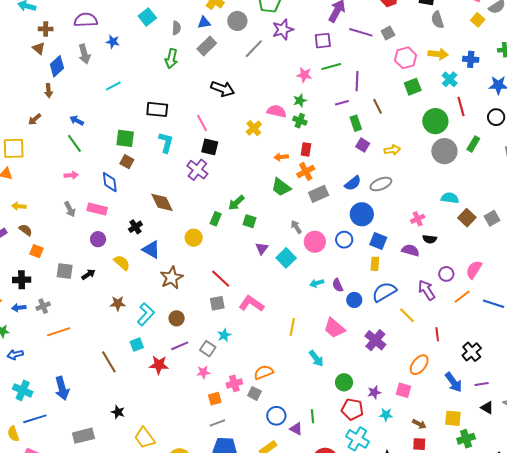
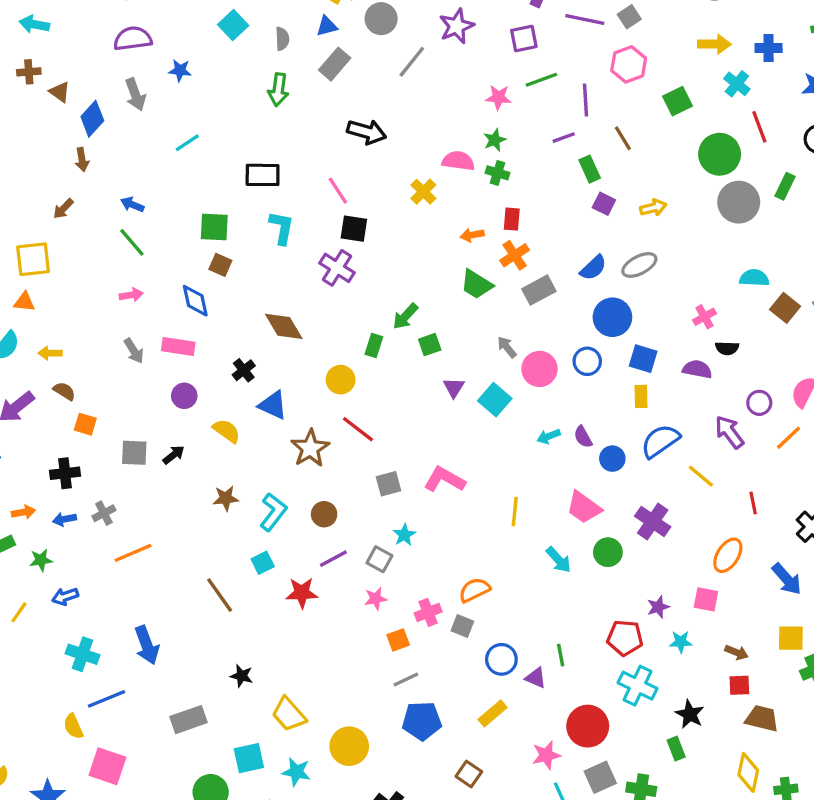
brown cross: (46, 29) -> (29, 72), moved
pink hexagon: (406, 58) -> (629, 64), moved
green square: (250, 221) -> (430, 345), turned -32
red line: (221, 279) -> (358, 429), moved
green circle: (344, 382) -> (608, 552), moved

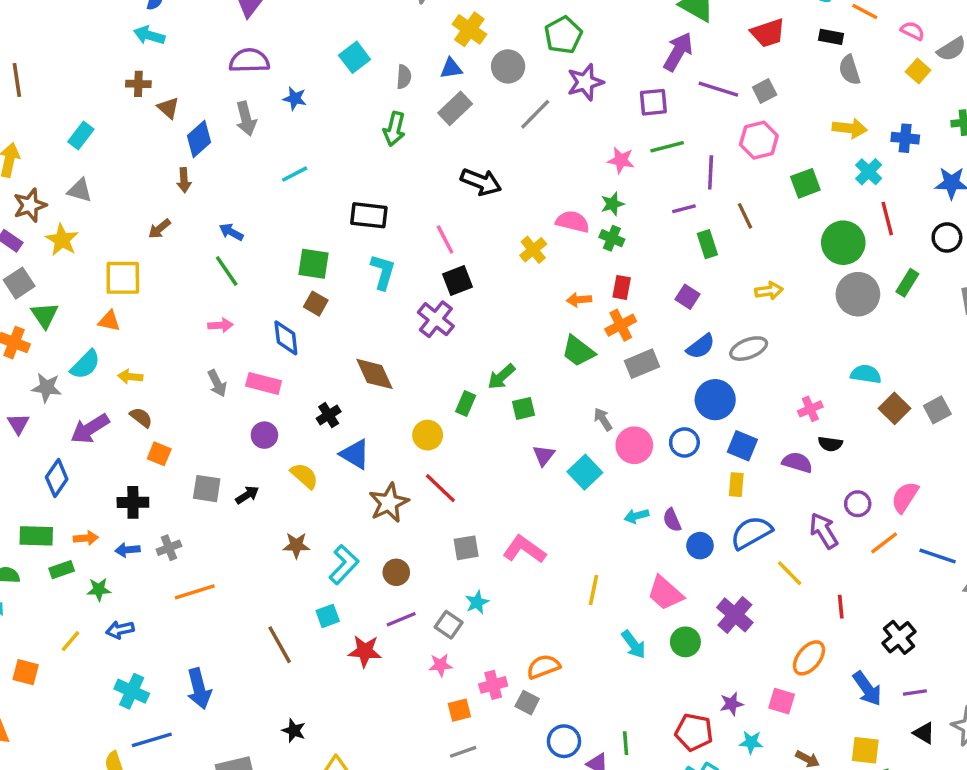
purple square: (604, 204) -> (688, 297), moved
black square: (354, 229) -> (458, 281), turned -36

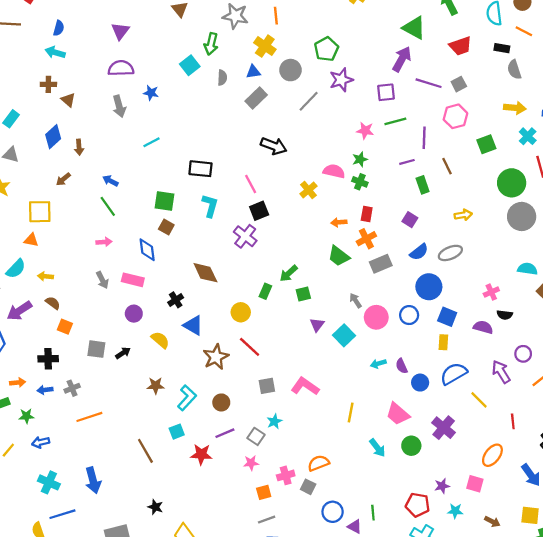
green arrow: (394, 129) -> (211, 44), moved
blue diamond: (199, 139) -> (53, 137), moved

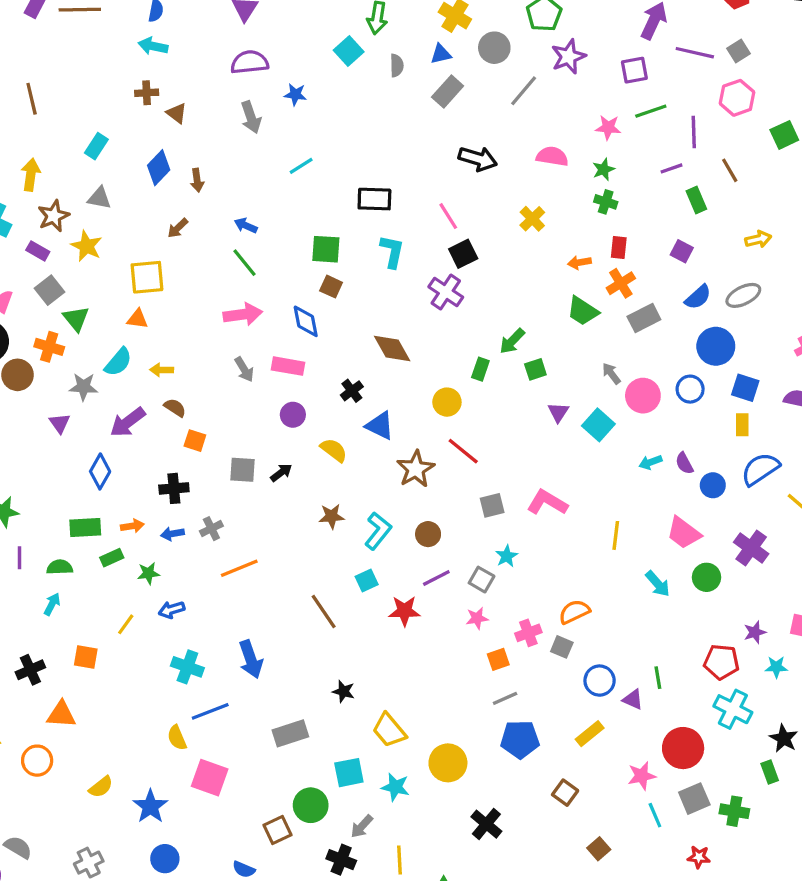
pink semicircle: (334, 171) -> (552, 156), moved
pink arrow: (104, 242) -> (243, 314), size x1.6

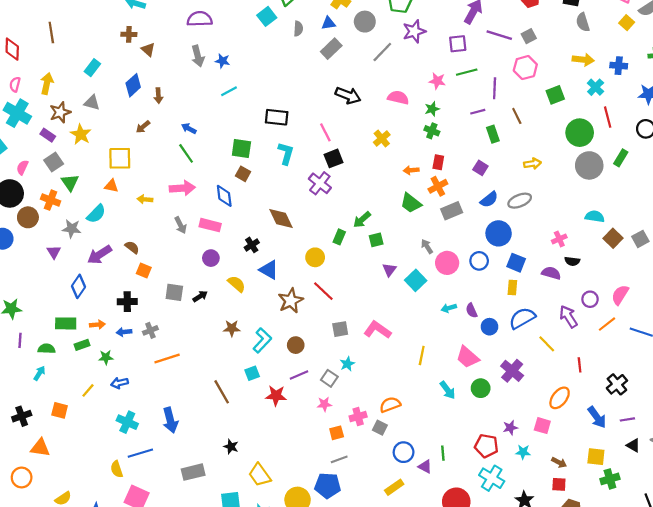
blue star: (295, 94) -> (222, 61), moved
yellow arrow: (162, 370) -> (145, 199), moved
blue pentagon: (520, 739) -> (328, 486), moved

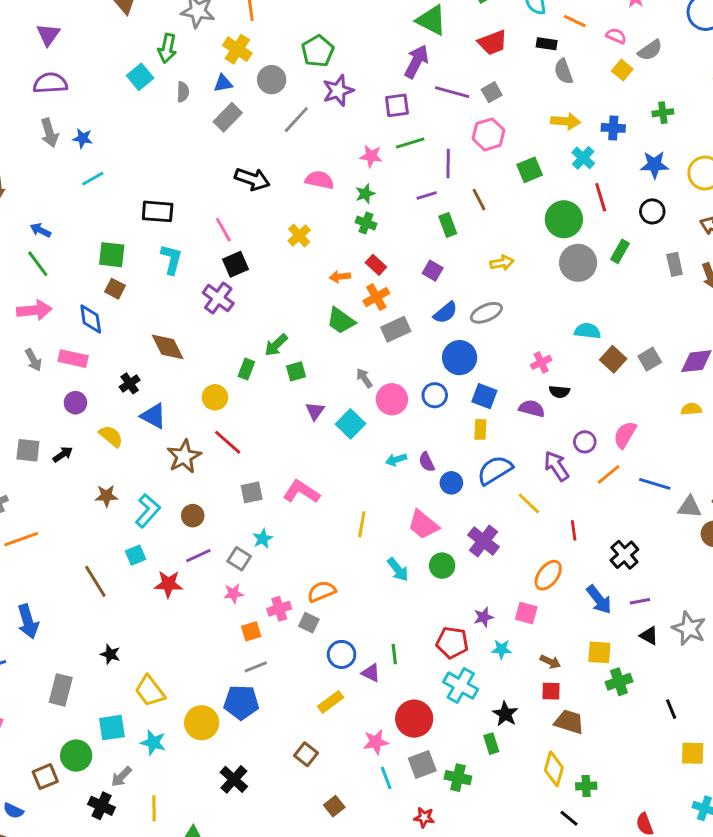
red rectangle: (438, 162) -> (376, 265), turned -56
gray rectangle: (193, 472) -> (61, 690), turned -60

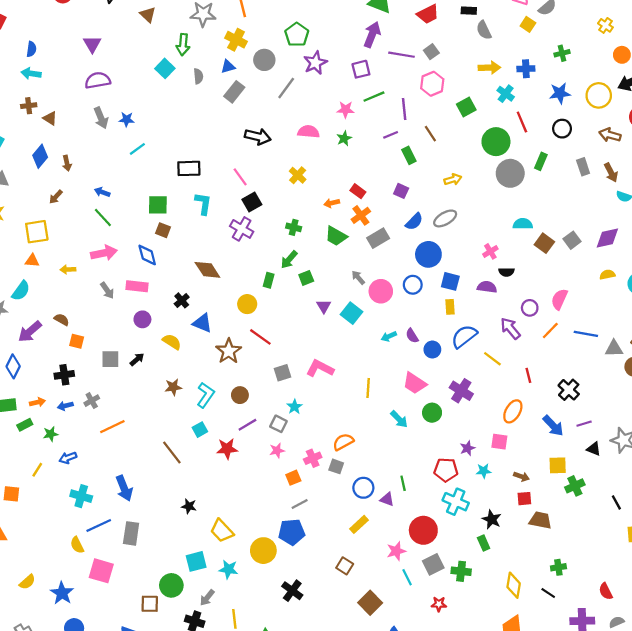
green cross: (366, 223) -> (294, 227), moved
gray rectangle: (61, 690) -> (131, 533), moved
yellow diamond: (554, 769) -> (514, 585), moved
brown square: (45, 777) -> (150, 604), turned 30
brown square: (334, 806) -> (370, 603), size x1.5

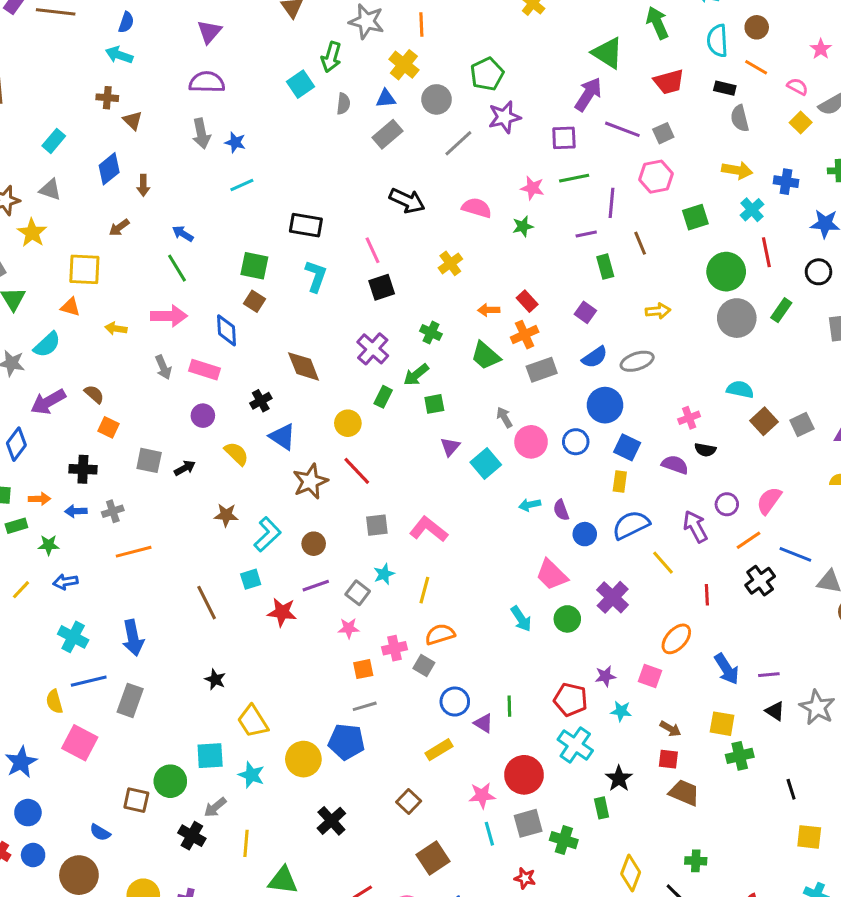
purple cross: (242, 229) -> (373, 349), moved
yellow line: (368, 388) -> (424, 590), moved
black cross: (569, 390) -> (760, 581), moved

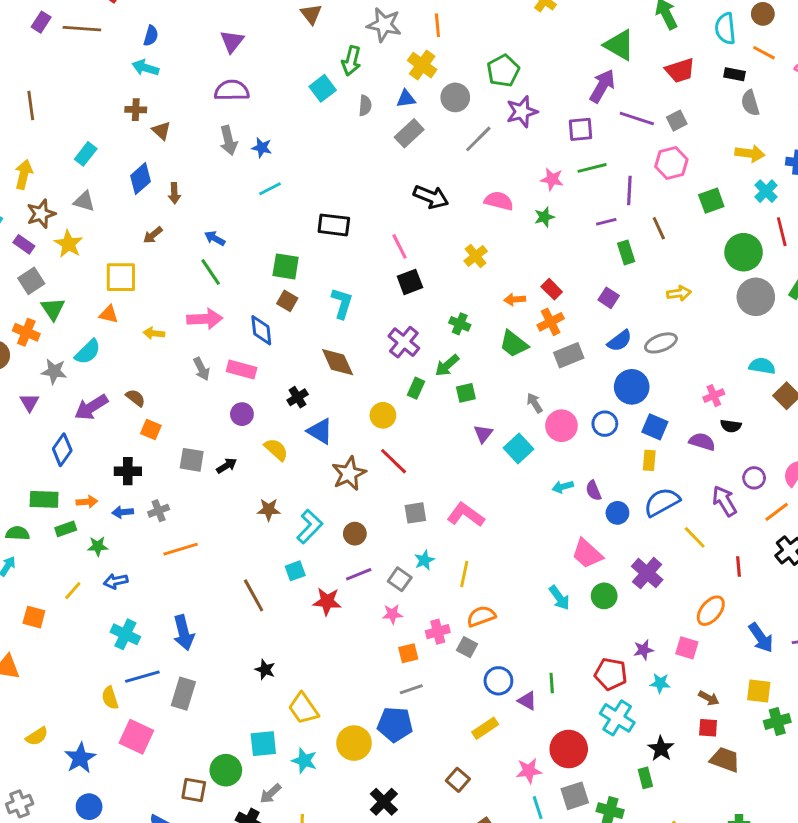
cyan L-shape: (316, 276) -> (342, 303), moved

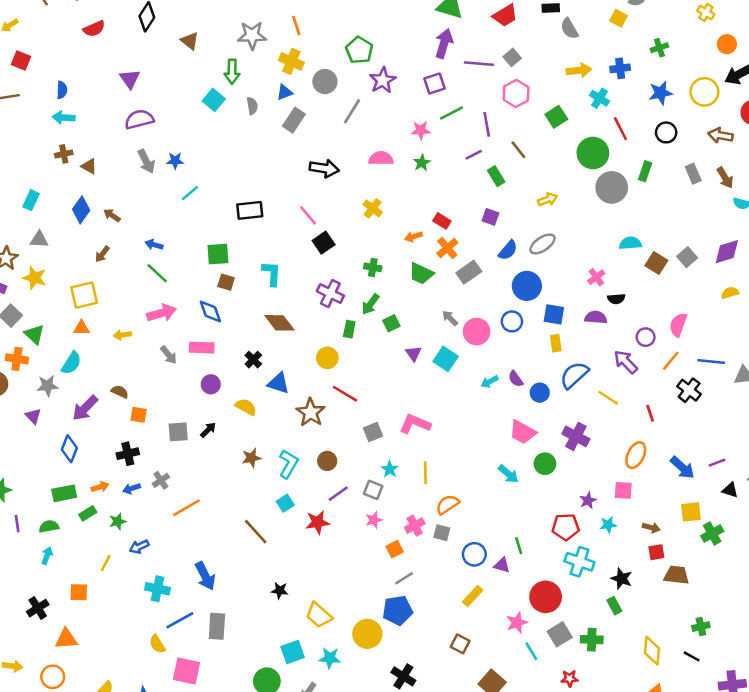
brown arrow: (174, 193) -> (112, 215), turned 140

